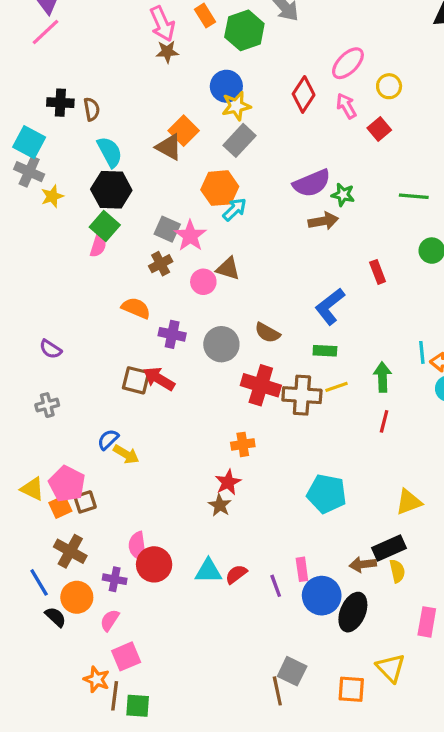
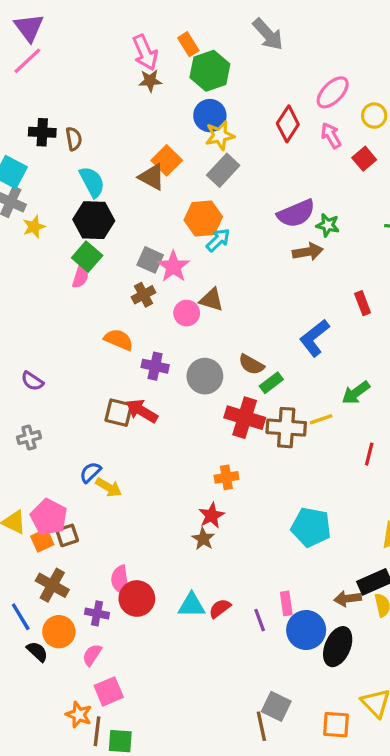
green hexagon: (244, 30) -> (210, 71), moved
green rectangle: (325, 351) -> (271, 383), moved, turned -40
green arrow: (382, 377) -> (356, 393), moved, turned -124

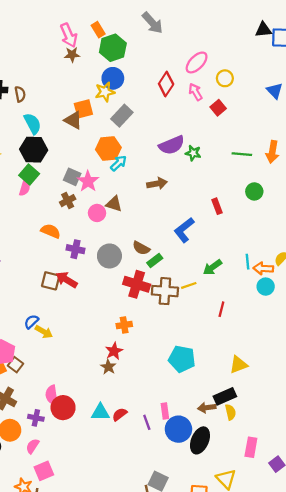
yellow star: (220, 135) -> (105, 92), moved
orange square: (167, 160) -> (83, 109), turned 30
brown arrow: (308, 252) -> (157, 184), moved
brown square: (67, 535) -> (16, 365), turned -35

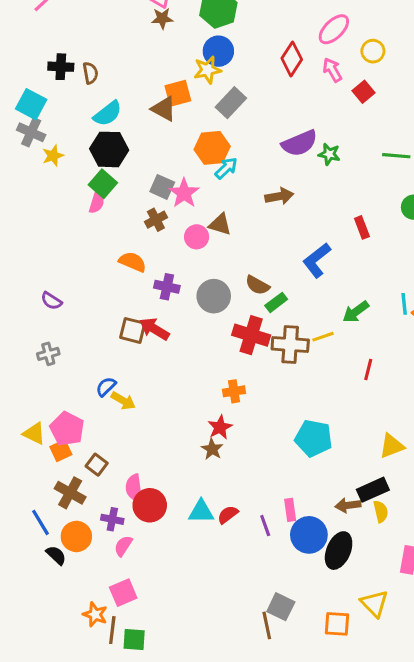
cyan semicircle: (32, 124) -> (108, 114), turned 80
brown square: (16, 365) -> (97, 465), moved
pink semicircle: (32, 446) -> (123, 546), moved

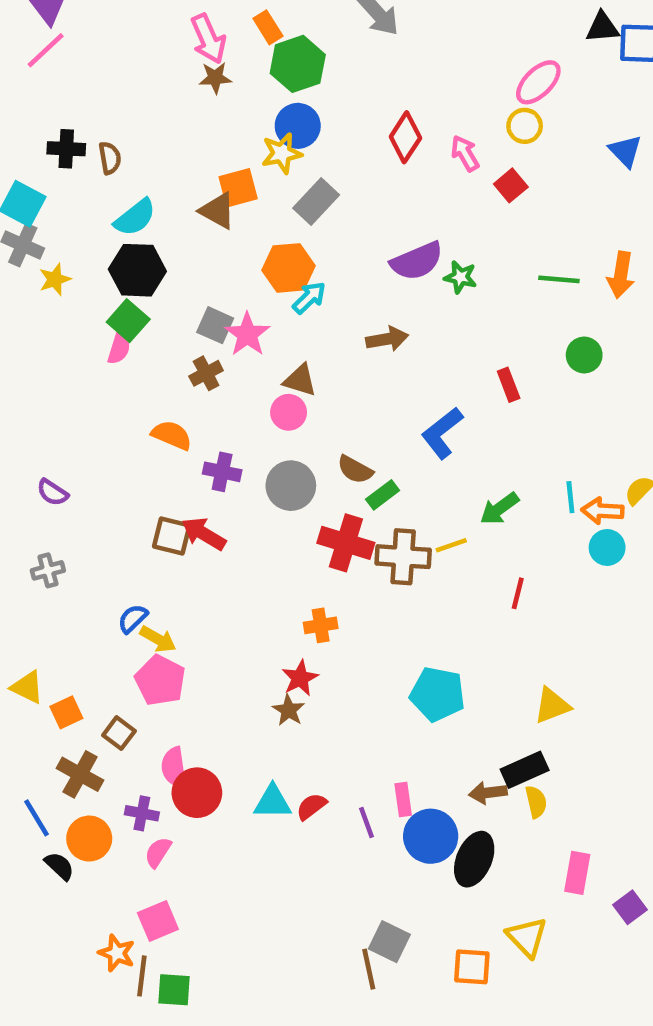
pink ellipse: (334, 29) -> (538, 82), moved
pink circle: (197, 237) -> (289, 412), moved
pink pentagon: (67, 429) -> (160, 680), moved

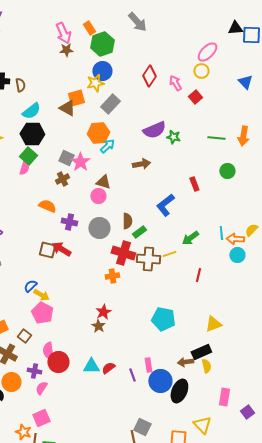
brown semicircle: (355, 470) -> (127, 221), turned -119
orange cross: (321, 625) -> (112, 276), moved

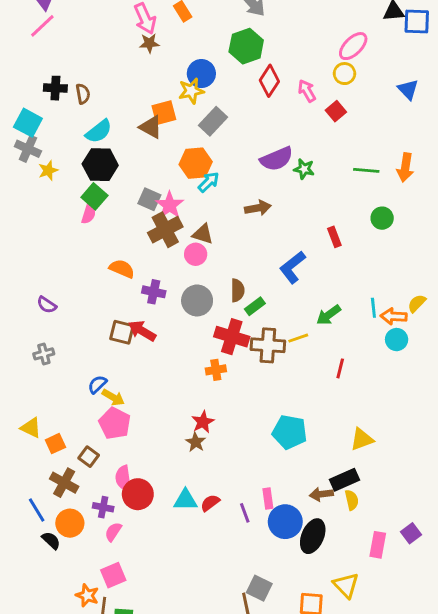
green hexagon: (102, 44) -> (246, 46), moved
brown cross: (62, 179) -> (165, 230), moved, size x1.6
purple square: (247, 412) -> (411, 533), moved

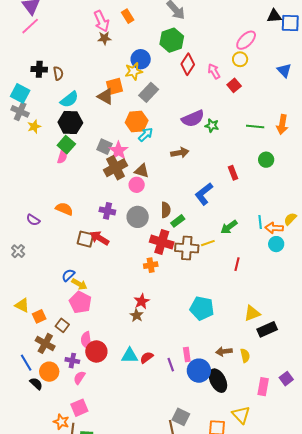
orange semicircle: (122, 269) -> (64, 209), moved
gray cross: (44, 354) -> (18, 251), moved, turned -32
black rectangle: (344, 480) -> (267, 329), moved
black ellipse: (313, 536) -> (218, 381), turned -50

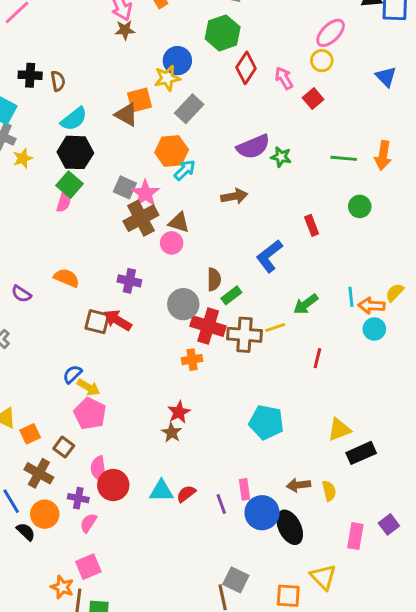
gray circle: (138, 217) -> (183, 304), moved

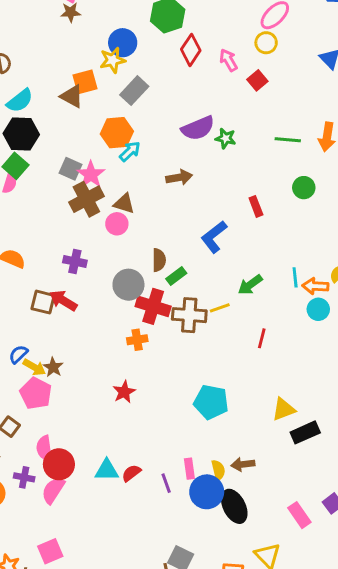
brown star: (172, 433) -> (53, 367), moved
yellow semicircle: (329, 491) -> (218, 470), moved
pink semicircle: (88, 523) -> (53, 490), moved, size x1.4
pink rectangle: (355, 536) -> (299, 515), turned -45
pink square: (88, 567) -> (50, 551), moved

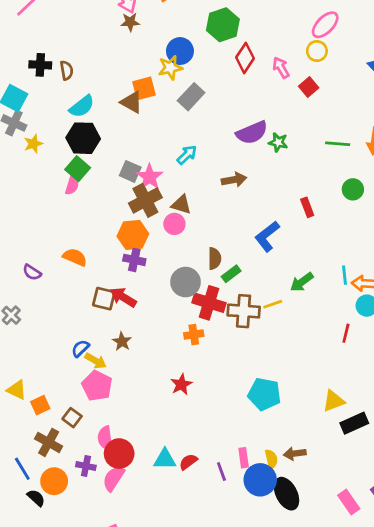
orange hexagon: (117, 133) -> (133, 235), moved
red line: (262, 338) -> (346, 333), moved
brown star: (53, 367) -> (122, 342), moved

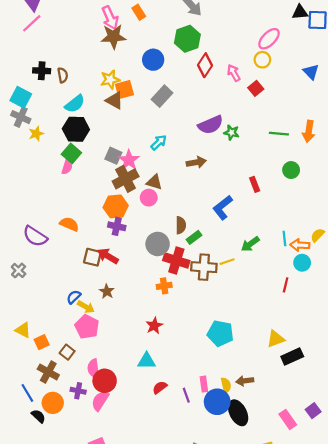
brown star: (130, 22) -> (113, 37), size x1.6
yellow star: (170, 68) -> (110, 80), moved
purple semicircle: (32, 272) -> (35, 236), size x1.6
cyan triangle: (165, 459) -> (147, 361), moved

